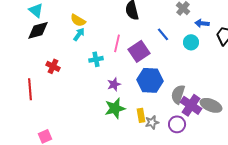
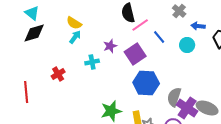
pink line: (117, 43) -> (140, 25), moved, turned 42
red cross: (53, 66) -> (58, 74), moved, turned 32
purple star: (114, 84) -> (110, 46), moved

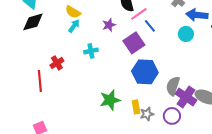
blue arrow: (198, 26) -> (197, 15), size x1.5
blue line: (159, 37) -> (150, 26), moved
purple star: (110, 46) -> (109, 25), moved
red line: (26, 92) -> (40, 81), moved

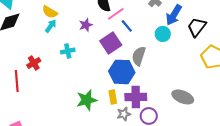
blue arrow: (197, 15) -> (174, 15), turned -65
gray semicircle: (173, 86) -> (139, 56), moved
purple cross: (186, 97) -> (136, 97), moved, turned -35
yellow rectangle: (136, 107) -> (113, 97), moved

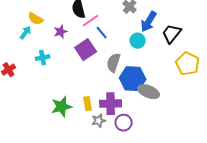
yellow semicircle: (50, 12) -> (36, 19), moved
blue hexagon: (122, 72) -> (133, 79), moved
gray ellipse: (183, 97) -> (149, 92), moved

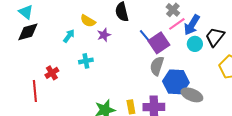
yellow semicircle: (36, 19) -> (88, 21), moved
pink line: (91, 21) -> (177, 24), moved
cyan circle: (138, 41) -> (195, 44), moved
purple square: (86, 50) -> (159, 43), moved

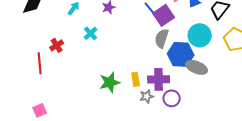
cyan circle: (195, 44) -> (200, 35), moved, size x1.5
cyan cross: (86, 61) -> (91, 33), turned -32

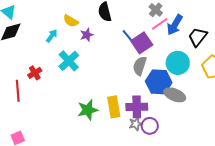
cyan cross: (91, 33) -> (69, 61), size x1.5
yellow rectangle: (136, 79) -> (114, 107), size x1.5
gray star: (147, 96) -> (136, 124), moved

